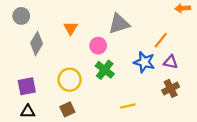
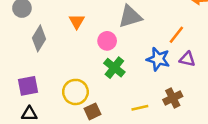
yellow circle: (70, 80) -> (75, 92), moved
brown cross: (171, 88) -> (173, 98), moved
brown square: (67, 109) -> (92, 111), moved

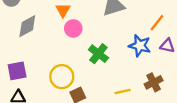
gray diamond: (39, 38) -> (27, 26), turned 30
pink circle: (107, 41) -> (73, 28), moved

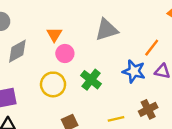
yellow circle: (62, 77) -> (53, 84), moved

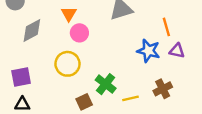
orange line: (152, 48) -> (166, 27), turned -54
green cross: (91, 80) -> (106, 84), moved

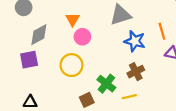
blue star: (148, 51) -> (135, 41), moved
purple square: (21, 77) -> (29, 60), moved
brown cross: (163, 89) -> (136, 72), moved

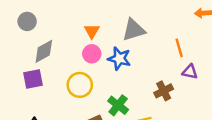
orange triangle: (73, 19) -> (92, 31), moved
blue star: (135, 41) -> (119, 59), moved
brown cross: (136, 72) -> (164, 91), moved

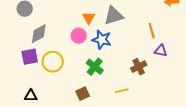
orange triangle: (92, 31) -> (89, 18), moved
yellow circle: (80, 85) -> (53, 62), moved
green cross: (118, 105) -> (95, 67), moved

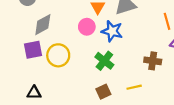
brown cross: (139, 67) -> (153, 61), turned 35
brown square: (83, 94) -> (103, 92), moved

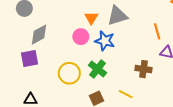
yellow circle: (58, 55) -> (69, 73), moved
yellow line: (134, 87) -> (126, 94), turned 40

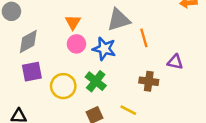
orange triangle: (91, 18) -> (73, 22), moved
orange line: (157, 31) -> (144, 38), moved
purple square: (30, 59) -> (32, 72), moved

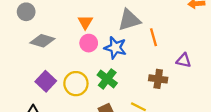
gray diamond: (28, 41) -> (42, 41), turned 45
purple square: (32, 72) -> (46, 81), moved, turned -36

